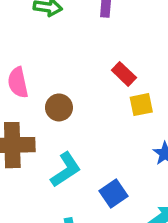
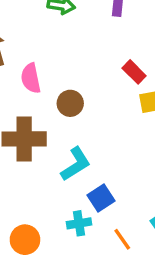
blue square: (114, 194) -> (101, 198), moved

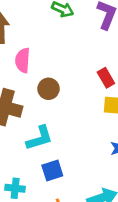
cyan cross: (79, 223) -> (15, 188), moved

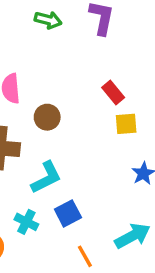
cyan cross: (15, 188) -> (26, 222), moved, turned 30

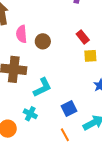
brown circle: (47, 117) -> (43, 41), moved
blue square: (68, 213) -> (69, 109), moved

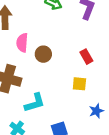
yellow square: (90, 56) -> (79, 84), moved

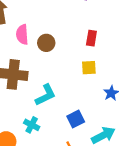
red rectangle: (86, 57) -> (91, 38), turned 48

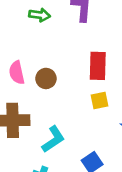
red rectangle: (91, 38) -> (98, 66), size x1.5

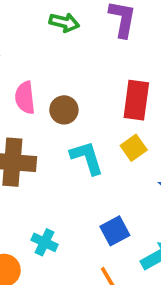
yellow square: (99, 101) -> (134, 148), turned -30
cyan L-shape: (53, 139) -> (87, 158), moved, turned -80

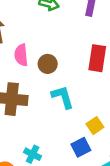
yellow square: (134, 148) -> (95, 126), moved

